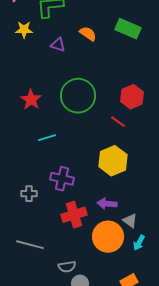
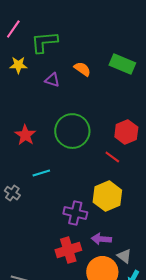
purple cross: (62, 179) -> (75, 213), moved
gray cross: (29, 194) -> (12, 193), moved, turned 35

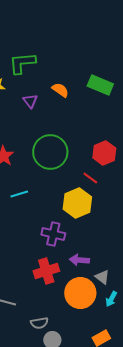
purple triangle: (52, 80) -> (30, 101), turned 35
yellow hexagon: (107, 196) -> (77, 203), moved

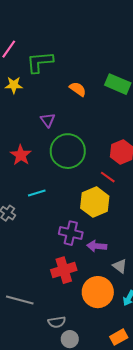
purple triangle: (30, 101) -> (48, 120), moved
purple arrow: (79, 260) -> (97, 246), moved
gray triangle: (102, 277) -> (120, 266), moved

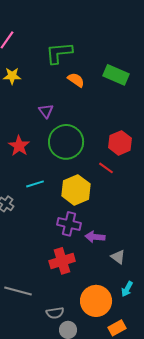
green L-shape: (40, 62) -> (59, 53), moved
yellow hexagon: (95, 202) -> (76, 190), moved
orange circle: (98, 292) -> (96, 301), moved

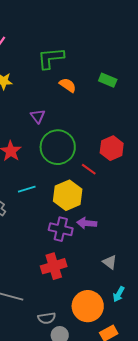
green rectangle: (116, 75) -> (108, 80), size x0.7
red line: (106, 168) -> (89, 169), moved
purple arrow: (95, 237) -> (87, 223), moved

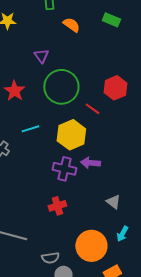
red cross: (54, 266) -> (57, 206), size x0.7

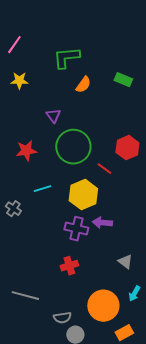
orange semicircle: (71, 25) -> (83, 85), turned 90
red star: (14, 91) -> (26, 151), turned 30

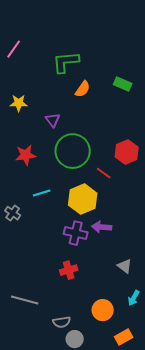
yellow star: (19, 81) -> (19, 103), moved
orange circle: (103, 306) -> (103, 310), size x0.7

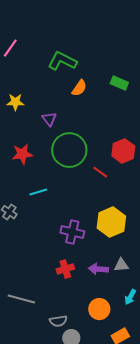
green L-shape: (66, 62) -> (62, 61), turned 32
yellow hexagon: (83, 199) -> (111, 222), moved
purple arrow: (102, 227) -> (98, 269), moved
gray triangle: (125, 266) -> (121, 265), turned -42

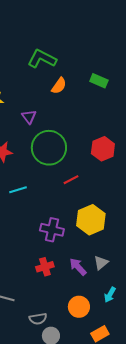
red line: (100, 172) -> (71, 180), moved, turned -63
gray triangle: (121, 265) -> (101, 263), turned -35
purple arrow: (98, 269) -> (78, 267), turned 42

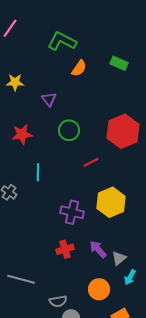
green circle: (49, 148) -> (69, 130), size x0.6
red hexagon: (103, 149) -> (123, 131), size x1.4
cyan line: (18, 190) -> (38, 172), turned -72
gray triangle: (101, 263) -> (119, 258), moved

